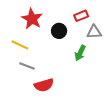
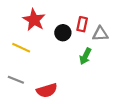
red rectangle: (81, 16) -> (82, 24), moved, turned -56
gray line: (27, 66) -> (16, 80), moved

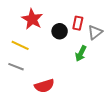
gray triangle: (100, 34) -> (95, 32), turned -35
gray line: (16, 80) -> (16, 67), moved

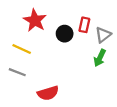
green arrow: (81, 54) -> (100, 58), moved

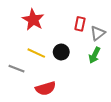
black circle: (65, 34) -> (61, 52), moved
yellow line: (22, 49) -> (36, 53), moved

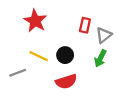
gray line: (16, 69) -> (18, 73), turned -42
red semicircle: (46, 88) -> (66, 82), moved

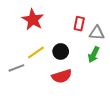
gray triangle: (104, 35) -> (97, 33), turned 42
yellow line: (39, 56) -> (36, 53), turned -60

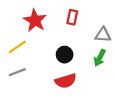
red rectangle: (79, 24) -> (72, 17), moved
yellow line: (36, 53) -> (17, 47), moved

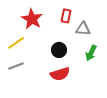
gray triangle: (103, 35) -> (83, 29), moved

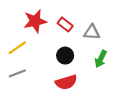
red rectangle: (66, 16) -> (65, 24), moved, turned -64
red star: (32, 19) -> (35, 21), turned 30

